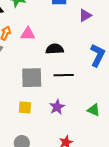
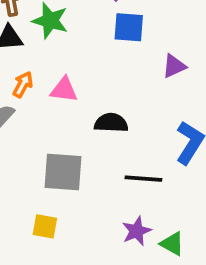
black line: (64, 75) -> (143, 179), moved
purple star: (57, 107) -> (137, 231), moved

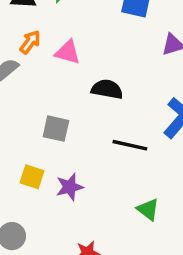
gray square: (63, 172) -> (56, 129), size x0.7
purple star: (137, 231) -> (70, 187), moved

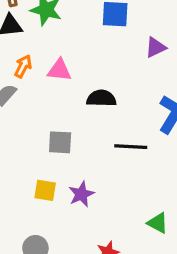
green triangle: (148, 209) -> (158, 223), moved

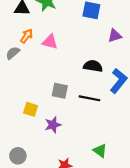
black semicircle: (101, 98) -> (93, 66), moved
gray square: (60, 142) -> (60, 91), moved
yellow square: (45, 190) -> (31, 109), moved

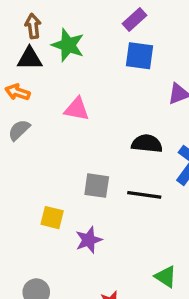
orange arrow: (27, 36) -> (18, 92), moved, turned -104

